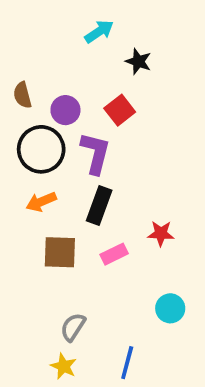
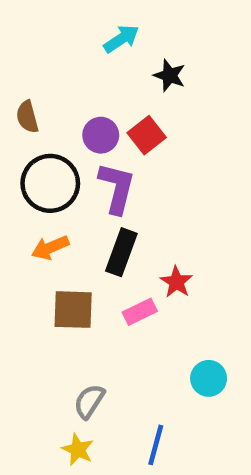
purple circle: (65, 110) -> (101, 135), moved
red star: (161, 234) -> (176, 282), moved, turned 30

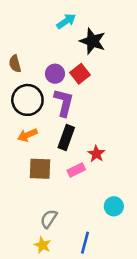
black star: (170, 76) -> (93, 41), size x1.5

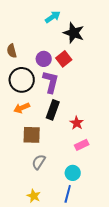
pink rectangle: (76, 170) -> (82, 145), moved
cyan circle: (114, 206) -> (73, 173), moved
gray semicircle: (49, 219) -> (39, 162), moved

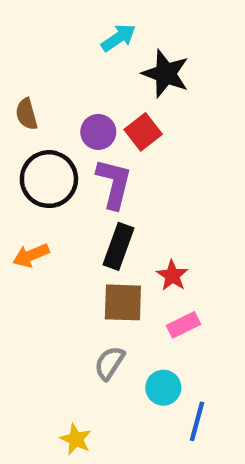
orange arrow: (22, 108) -> (31, 255), moved
brown square: (32, 135) -> (123, 302), moved
gray semicircle: (39, 162) -> (109, 363), moved
blue line: (68, 194) -> (197, 421), moved

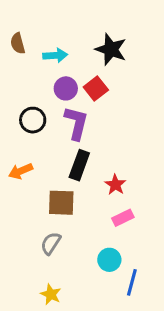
cyan arrow: (118, 38) -> (55, 55), moved, turned 30
brown semicircle: (26, 114) -> (18, 43), moved
black circle: (49, 179) -> (33, 120), size x0.7
brown square: (123, 302) -> (61, 203), moved
gray semicircle: (109, 363) -> (51, 243), moved

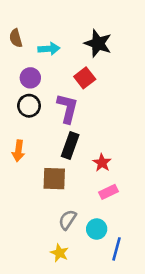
purple circle: (66, 88) -> (30, 78), moved
orange arrow: (21, 171) -> (18, 151), turned -60
gray semicircle: (51, 243) -> (67, 220), moved
yellow star: (51, 294) -> (60, 253), moved

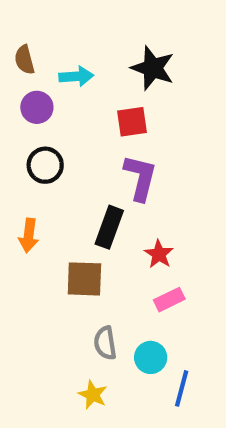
purple circle: (30, 78) -> (37, 107), moved
red square: (85, 78) -> (132, 122), turned 30
purple L-shape: (67, 108) -> (140, 178), moved
gray semicircle: (67, 220) -> (105, 343), turned -42

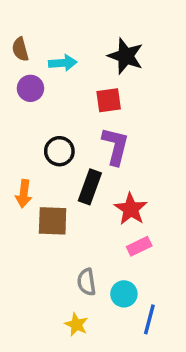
black circle: (45, 165) -> (59, 151), moved
red star: (159, 254) -> (131, 209), size x1.4
brown square: (84, 279) -> (53, 221), moved

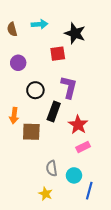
cyan arrow: (63, 63) -> (39, 24), moved
purple circle: (30, 88) -> (18, 63), moved
red square: (109, 100) -> (58, 54), moved

